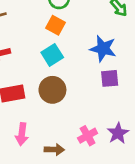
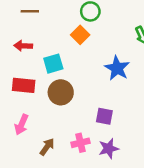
cyan square: (52, 55) -> (53, 64), moved
purple square: (110, 78) -> (104, 116), moved
brown arrow: (54, 150) -> (47, 147), turned -72

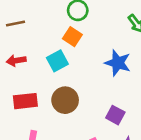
cyan square: (53, 64) -> (57, 61), moved
purple square: (104, 116) -> (115, 115), turned 30

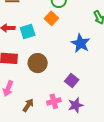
cyan square: (57, 61) -> (28, 32), moved

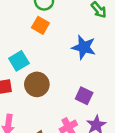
cyan square: (28, 32) -> (19, 61), moved

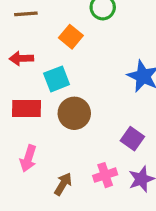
orange square: (40, 25) -> (71, 37), moved

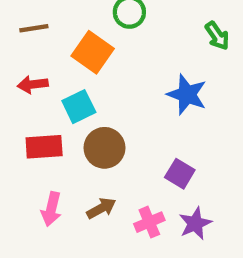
orange square: (71, 37) -> (93, 52), size x1.4
brown arrow: (63, 184) -> (101, 208), moved, turned 35

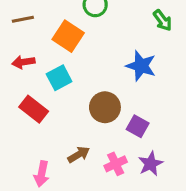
red rectangle: (44, 147) -> (34, 109), turned 44
brown circle: (104, 148) -> (105, 107), moved
pink arrow: (51, 209) -> (42, 174), moved

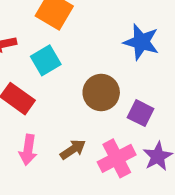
pink cross: (116, 164) -> (117, 158), size x1.4
pink arrow: (42, 174) -> (28, 150), moved

